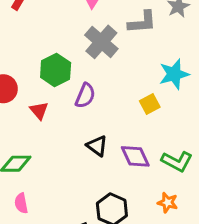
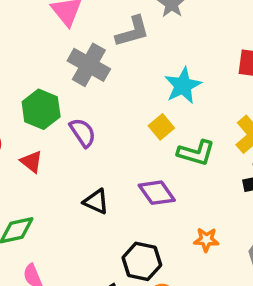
purple semicircle: (85, 96) -> (83, 133), turned -45
black triangle: (97, 146) -> (96, 202), moved
green L-shape: (177, 161) -> (196, 153), moved

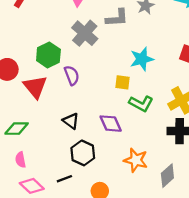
yellow square: (161, 127) -> (122, 82), turned 35
red triangle: (31, 162) -> (35, 87), size x1.6
orange star: (206, 240) -> (136, 160), size x1.5
black hexagon: (142, 261) -> (83, 153), moved

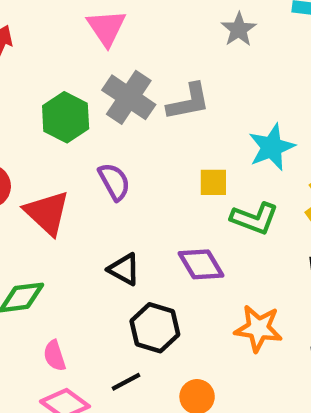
gray L-shape: (117, 18) -> (188, 102), moved
green hexagon: (48, 55) -> (66, 117), moved
cyan star: (142, 59) -> (272, 147), moved
pink semicircle: (20, 160) -> (55, 356), moved

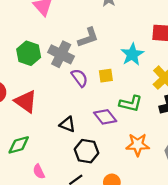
gray cross: (129, 97) -> (61, 54), moved
purple semicircle: (114, 182) -> (80, 78), moved
green L-shape: (254, 218) -> (131, 104), moved

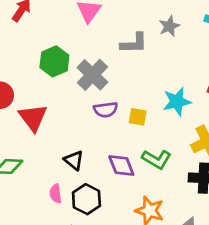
gray L-shape: (88, 37) -> (134, 43), moved
purple semicircle: (80, 78) -> (106, 110), turned 102
pink semicircle: (39, 172) -> (56, 194), moved

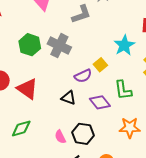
purple semicircle: (106, 110) -> (83, 76), moved
yellow square: (138, 117) -> (100, 65), turned -32
green L-shape: (157, 159) -> (123, 90), turned 70
black triangle: (74, 160) -> (69, 98), moved

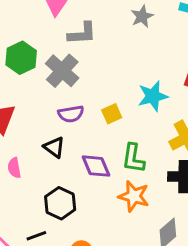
gray L-shape: (81, 14) -> (82, 33), moved
purple semicircle: (83, 76) -> (71, 114), moved
orange star: (130, 128) -> (134, 196), moved
pink semicircle: (60, 137) -> (14, 168), moved

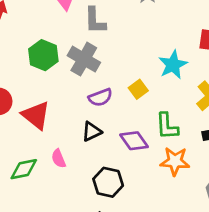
gray L-shape: (82, 33) -> (95, 21), turned 104
black triangle: (54, 147) -> (92, 131), turned -50

